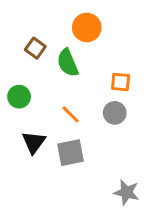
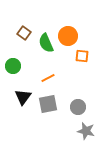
orange circle: (87, 27) -> (68, 36), moved
gray circle: (115, 113) -> (78, 107), moved
orange line: (71, 114) -> (48, 78), turned -72

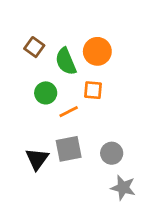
orange square: (82, 56) -> (93, 90), moved
green circle: (13, 66) -> (46, 93), moved
black triangle: (23, 97) -> (37, 159), moved

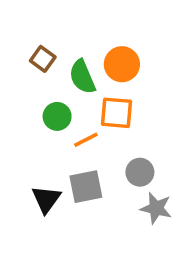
orange square: (93, 90) -> (116, 113), size x1.4
gray circle: (112, 153) -> (140, 172), moved
gray star: (123, 188) -> (156, 208), moved

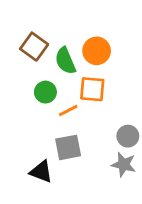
brown square: (43, 59) -> (34, 47), size x1.4
gray circle: (140, 172) -> (128, 136), moved
black triangle: (46, 199) -> (41, 172), moved, turned -45

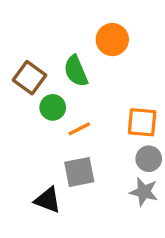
brown square: (34, 47) -> (30, 78), moved
orange circle: (97, 51) -> (112, 40), moved
orange square: (92, 89) -> (142, 122), moved

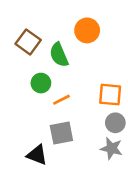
brown square: (30, 78) -> (28, 42), moved

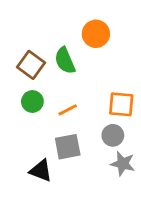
brown square: (28, 42) -> (31, 65), moved
green circle: (41, 83) -> (32, 102), moved
gray circle: (115, 123) -> (113, 135), moved

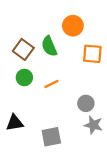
orange square: (121, 104) -> (92, 54), moved
gray square: (68, 147) -> (51, 137), moved
black triangle: (41, 171) -> (15, 123), moved, turned -30

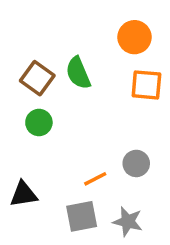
orange circle: (73, 26) -> (135, 37), moved
orange line: (51, 84) -> (95, 179), moved
gray star: (93, 125) -> (128, 222), moved

